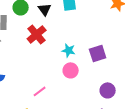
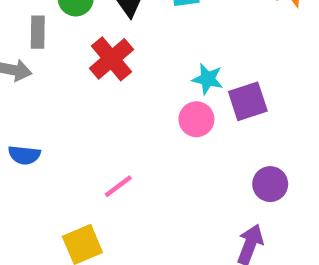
cyan star: (69, 50) -> (208, 79), moved
pink circle: (71, 70) -> (196, 119), moved

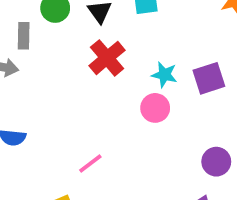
red cross: (111, 59) -> (107, 58), moved
purple square: (248, 101) -> (209, 78), moved

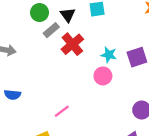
gray rectangle: (24, 36) -> (51, 30), moved, turned 49

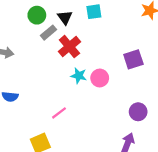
cyan star: (109, 55) -> (79, 76), moved

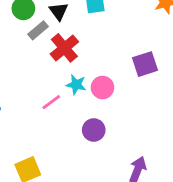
purple circle: (138, 112) -> (94, 130), moved
pink line: (59, 113) -> (51, 102), moved

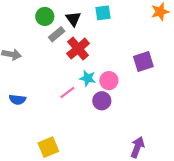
purple circle: (94, 130) -> (102, 101), moved

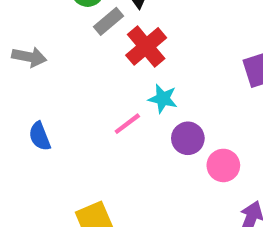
pink circle: (109, 81) -> (223, 165), moved
blue semicircle: (17, 100) -> (40, 136), turned 63

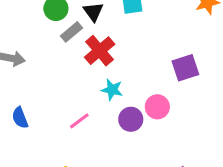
pink line: (127, 124) -> (79, 121), moved
pink circle: (223, 165) -> (157, 107), moved

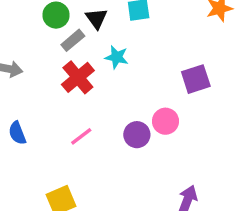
red cross: (100, 51) -> (78, 77), moved
cyan star: (112, 90) -> (117, 57), moved

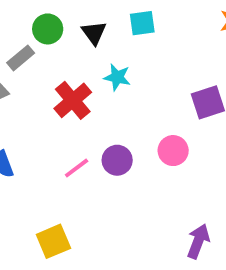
gray rectangle: (73, 40) -> (21, 58), moved
purple circle: (137, 135) -> (117, 160), moved

